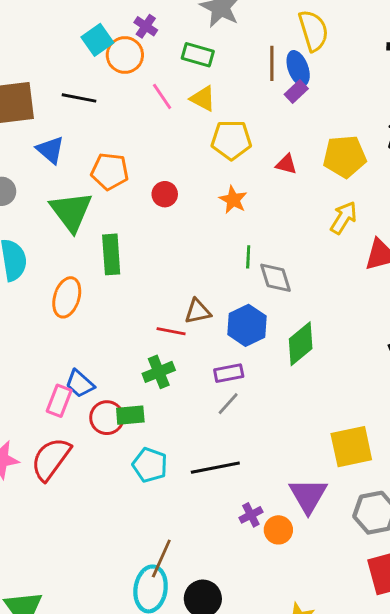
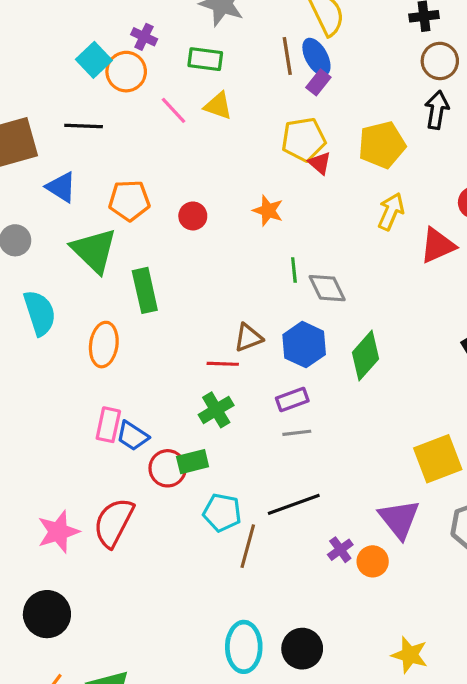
yellow pentagon: (231, 140) -> (304, 139), moved
red triangle: (286, 164) -> (320, 163), turned 35
pink rectangle: (59, 401) -> (108, 425), moved
gray line: (228, 404) -> (297, 433), turned 50
brown line: (161, 558) -> (248, 546), moved

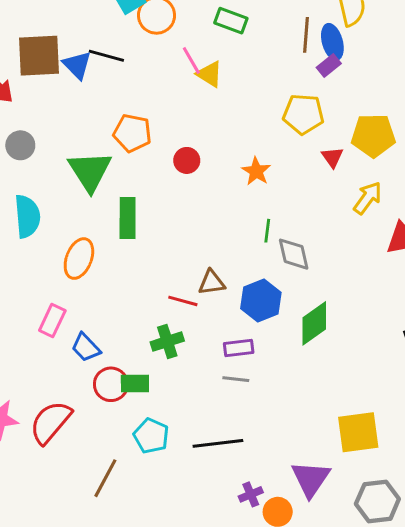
yellow triangle: (218, 106) -> (210, 74), moved
red triangle: (320, 163) -> (332, 157), moved
blue triangle: (61, 187) -> (77, 65), moved
pink rectangle: (108, 425) -> (52, 321), moved
brown line: (248, 546) -> (105, 478), moved

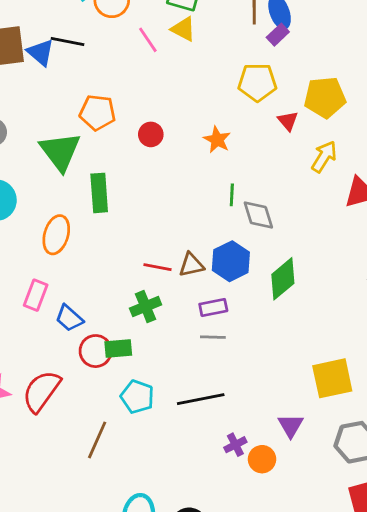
yellow triangle: (210, 74) -> (183, 29), moved
brown triangle: (212, 283) -> (191, 265), moved
purple triangle: (311, 479) -> (291, 426), size x0.7

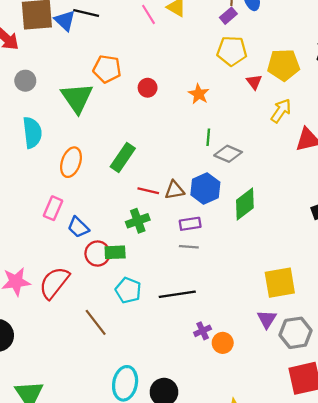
purple rectangle: (278, 35) -> (228, 16), moved
green rectangle: (99, 193) -> (123, 157), moved, turned 36
gray diamond: (258, 215) -> (228, 154), turned -52
purple triangle: (291, 426) -> (267, 319), moved
brown line: (97, 440) -> (96, 322), turned -64

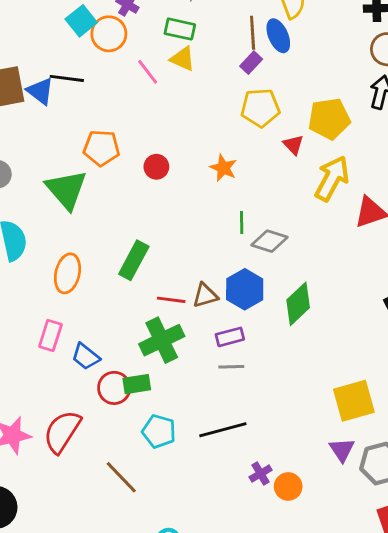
yellow arrow: (281, 111) -> (332, 178), size x1.4
green cross: (138, 221) -> (162, 340), size x1.4

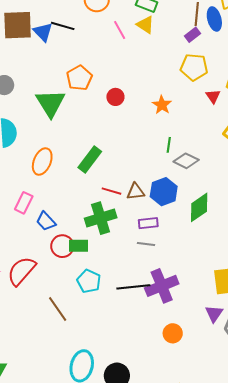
orange pentagon: (101, 148) -> (79, 78), turned 30
purple cross: (261, 474) -> (162, 286), moved, size x2.0

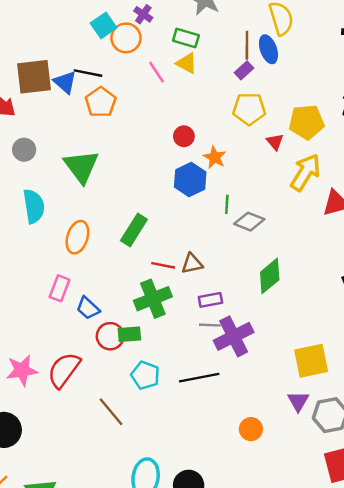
orange pentagon: (79, 78) -> (101, 102), moved
red circle: (115, 97) -> (184, 136), moved
blue hexagon: (164, 192) -> (190, 180), moved
purple cross: (162, 286) -> (234, 336), moved

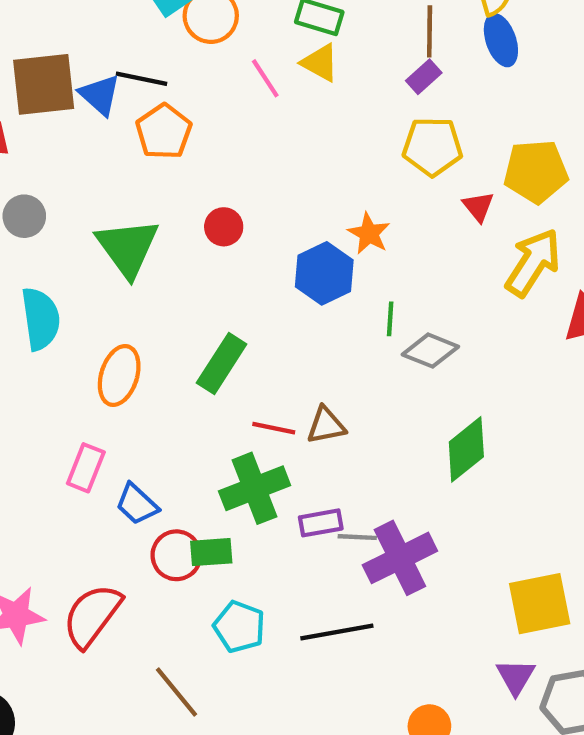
blue ellipse: (268, 49) -> (501, 40), moved
red circle: (184, 136) -> (224, 227), moved
purple rectangle: (210, 300) -> (321, 523), moved

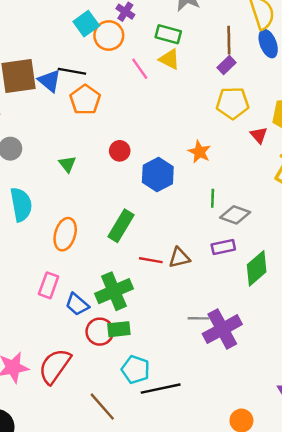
green triangle: (128, 248) -> (67, 164), size x0.5
blue hexagon: (324, 273) -> (158, 175), moved
green cross: (255, 488) -> (114, 291), moved
purple rectangle: (321, 523) -> (223, 247), moved
black line: (337, 632) -> (161, 389), moved

